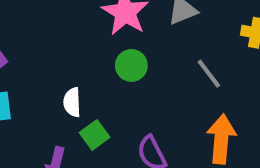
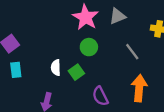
green square: (95, 135) -> (76, 72), moved

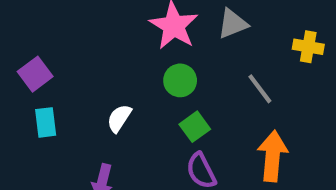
white semicircle: (56, 68) -> (119, 118), turned 35
green square: (76, 72) -> (195, 127), moved

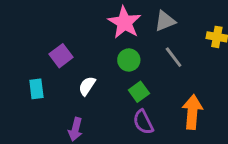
purple square: (35, 74) -> (61, 56), moved
gray line: (260, 89) -> (174, 57), moved

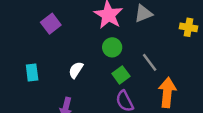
purple square: (61, 56) -> (51, 24), moved
gray line: (174, 57) -> (150, 62), moved

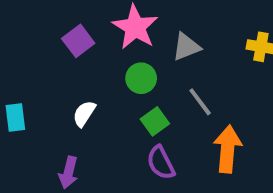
gray triangle: (143, 14) -> (186, 47), moved
purple square: (51, 24) -> (78, 41), moved

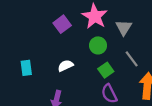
gray triangle: (186, 47) -> (124, 28), turned -36
white semicircle: (84, 114) -> (65, 66), turned 32

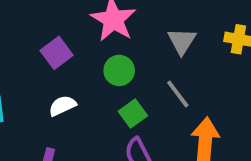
purple square: (62, 24) -> (57, 53), moved
gray triangle: (124, 28) -> (182, 41), moved

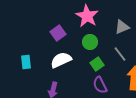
gray triangle: (182, 41) -> (122, 27), turned 35
white semicircle: (62, 106) -> (61, 60), size x1.5

